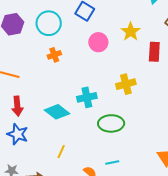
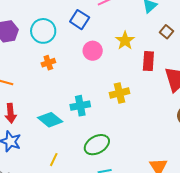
green ellipse: (111, 123) -> (97, 145), moved, turned -30

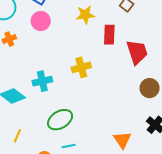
yellow star: (125, 41) -> (85, 15), turned 30
pink circle: (93, 51) -> (41, 21), moved

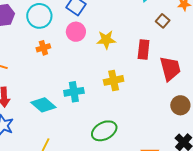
yellow star: (85, 15) -> (106, 40), moved
green ellipse: (60, 120) -> (104, 131), moved

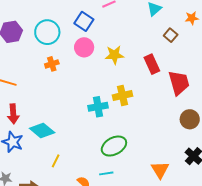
red rectangle: (144, 49) -> (152, 64), turned -30
cyan cross: (74, 92) -> (98, 107), moved
cyan diamond: (43, 105) -> (42, 131), moved

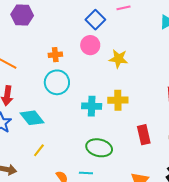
cyan circle: (47, 32) -> (57, 82), moved
red rectangle: (152, 64) -> (144, 135), moved
green ellipse: (114, 146) -> (99, 148), turned 30

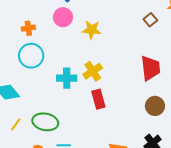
yellow cross: (118, 100) -> (93, 71), turned -30
red rectangle: (144, 135) -> (98, 99), moved
green ellipse: (99, 148) -> (45, 122), moved

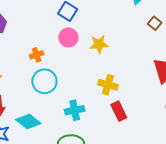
yellow cross: (93, 71) -> (108, 85), turned -30
cyan cross: (67, 78) -> (75, 110), moved

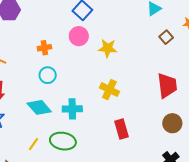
cyan circle: (44, 81) -> (48, 75), size x0.7
red rectangle: (119, 111) -> (121, 129), moved
cyan diamond: (28, 122) -> (39, 107), moved

